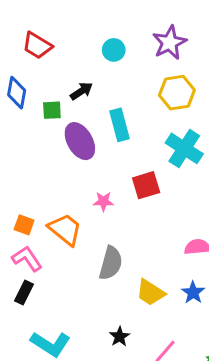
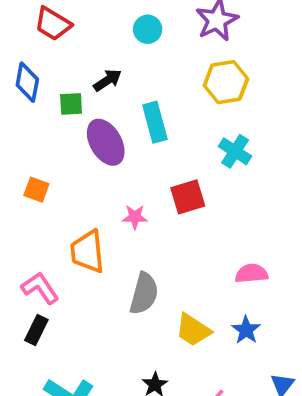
cyan cross: (184, 148) -> (235, 151), size x0.7
orange square: (24, 225) -> (36, 190), moved
orange trapezoid: (65, 229) -> (87, 252), turned -135

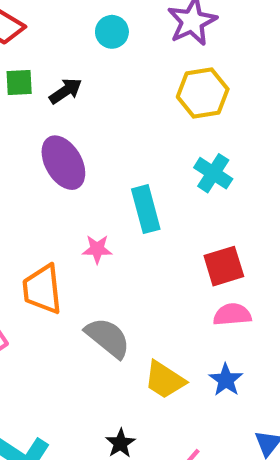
green square: (71, 104) -> (19, 82), moved
cyan rectangle: (155, 122) -> (146, 209), moved
red square: (188, 197) -> (224, 266), moved
gray semicircle: (144, 293) -> (108, 338), turned -66

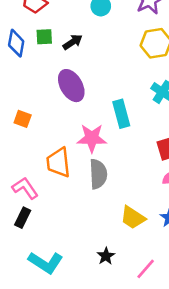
pink star: (97, 249) -> (92, 138), size x1.6
gray semicircle: (108, 338) -> (98, 174), moved, turned 48

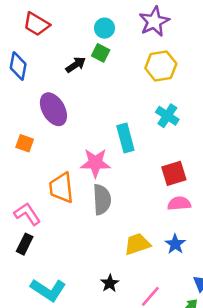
green square: (44, 37) -> (101, 53), moved, turned 30
purple ellipse: (71, 86) -> (53, 109), moved
yellow trapezoid: (133, 218) -> (137, 244), turned 128

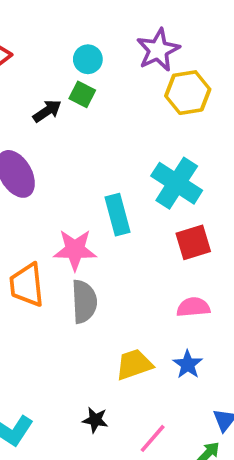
yellow hexagon: (161, 66) -> (188, 93), moved
cyan cross: (167, 116) -> (177, 183), size x1.5
red square: (174, 173) -> (193, 242), moved
black star: (110, 283) -> (95, 420), turned -30

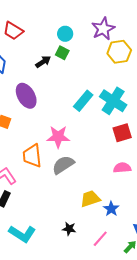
cyan rectangle: (117, 215) -> (83, 101), moved, turned 55
gray semicircle: (84, 302) -> (63, 165), turned -120
blue star: (188, 364) -> (111, 209), moved

